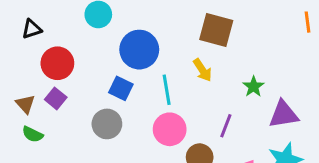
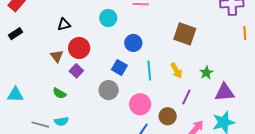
blue circle: (139, 50) -> (133, 43), size x0.7
yellow arrow: (203, 70) -> (176, 71), moved
brown triangle: (25, 104) -> (57, 56), moved
pink circle: (170, 129) -> (140, 104), moved

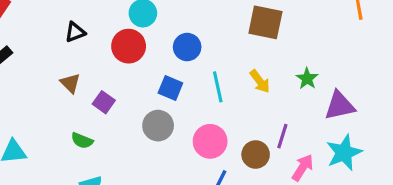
red circle: (79, 48) -> (129, 46), moved
purple line: (186, 97) -> (282, 136), moved

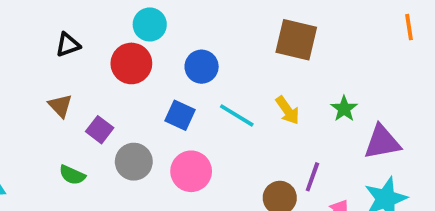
cyan line: (218, 87) -> (237, 115), turned -48
gray circle: (158, 126) -> (134, 162), moved
pink circle: (210, 141) -> (191, 171), moved

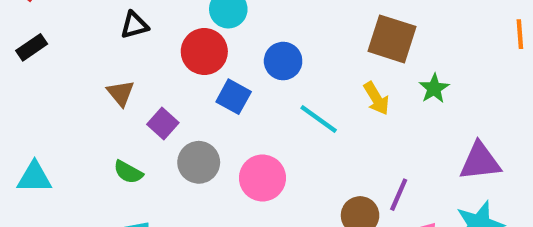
green star: (344, 109) -> (434, 88), moved
yellow arrow: (287, 110) -> (376, 98), moved
blue square: (180, 115) -> (234, 97), moved

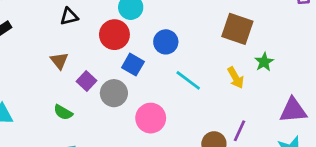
yellow arrow: (376, 98) -> (236, 78), moved
gray circle: (199, 162) -> (114, 93), moved

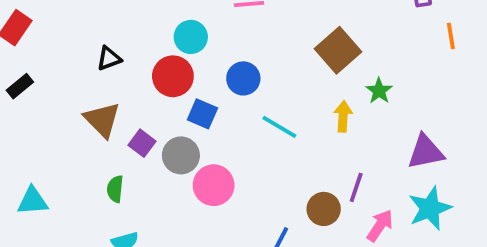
brown square: (237, 29) -> (338, 50), turned 36
brown triangle: (59, 61) -> (102, 120), size x1.5
yellow arrow: (236, 78) -> (343, 116), turned -140
green semicircle: (63, 112) -> (115, 189), turned 72
pink circle: (151, 118) -> (214, 185), moved

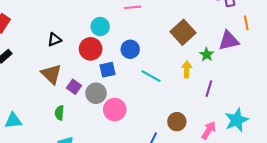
blue square: (202, 114) -> (108, 70), turned -35
purple triangle: (426, 152) -> (229, 41), moved
purple line: (356, 187) -> (209, 89), moved

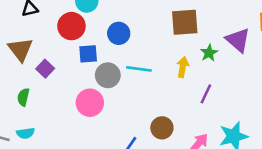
brown square: (183, 32) -> (185, 22), turned 30
purple triangle: (229, 41) -> (238, 40), turned 45
cyan line: (151, 76) -> (139, 69), turned -30
gray circle: (96, 93) -> (108, 75), moved

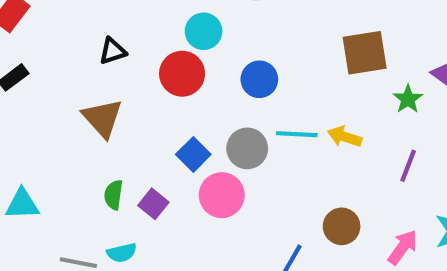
blue square: (88, 54) -> (193, 154), moved, turned -36
yellow arrow: (183, 67) -> (345, 137), moved, turned -78
purple square: (45, 69) -> (153, 204), moved

